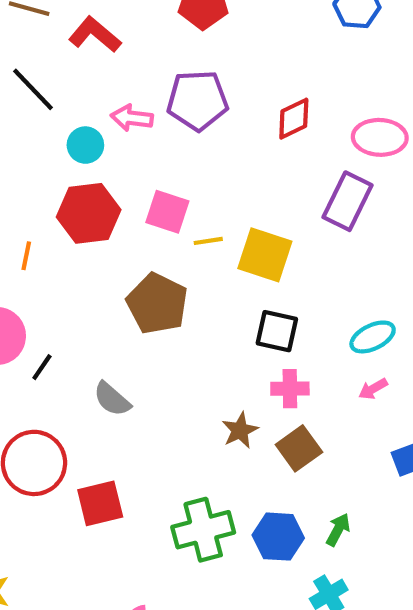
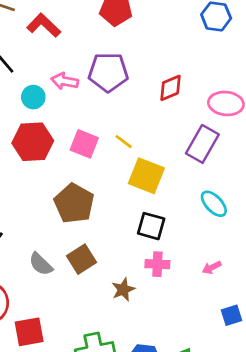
yellow line: (208, 241) -> (124, 142), moved, turned 42
cyan ellipse: (373, 337) -> (214, 204), moved, turned 68
brown square: (299, 448) -> (82, 259), moved

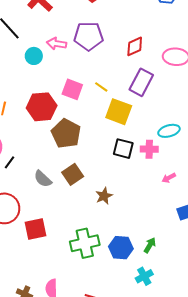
red hexagon: (33, 142) -> (42, 107), moved
purple rectangle: (202, 144) -> (141, 82), moved
cyan ellipse: (214, 204) -> (169, 131), turned -60
pink cross: (157, 264) -> (149, 149), moved

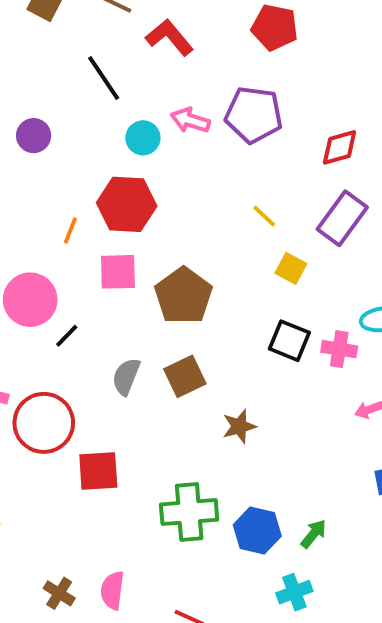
pink square: (72, 89) -> (118, 272), moved, turned -30
red hexagon: (42, 107) -> (127, 204), moved
yellow square: (119, 112) -> (291, 268), size x0.6
gray semicircle: (43, 179) -> (126, 377), turned 60

